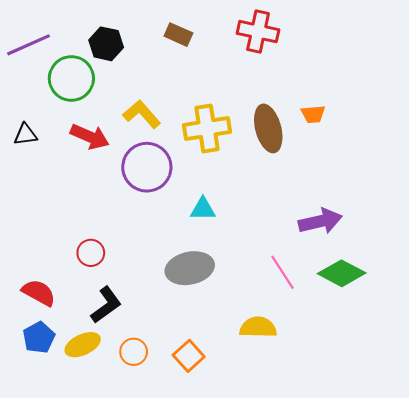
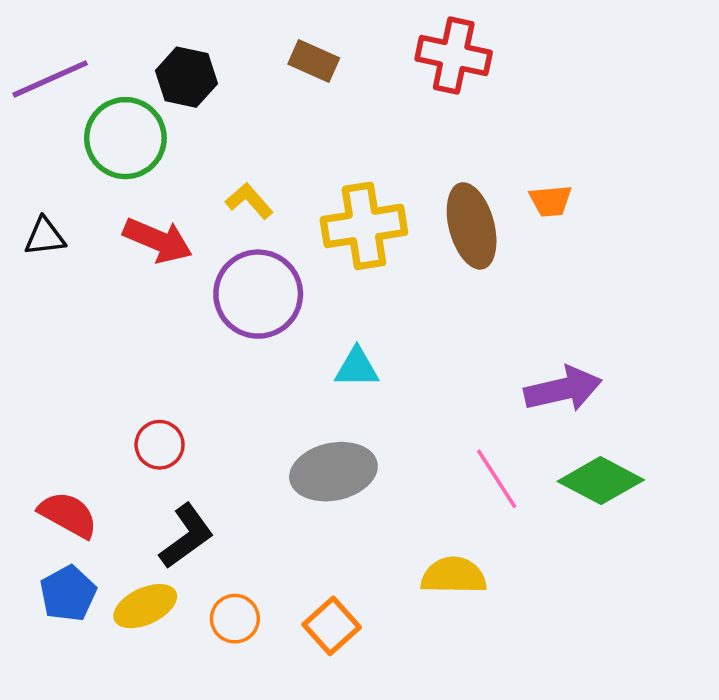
yellow L-shape: (142, 114) -> (249, 201), size x0.7

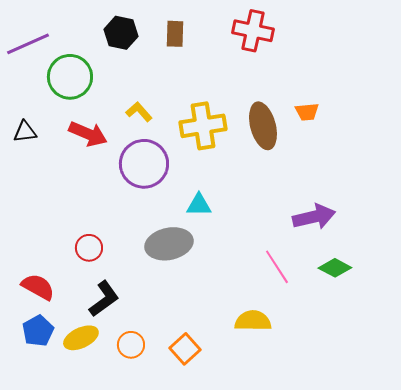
brown rectangle: (314, 61) -> (175, 34), turned 68
black hexagon: (186, 77) -> (121, 33), moved
gray ellipse: (333, 472) -> (169, 244), moved
green diamond: (601, 481) -> (335, 268), size x0.7

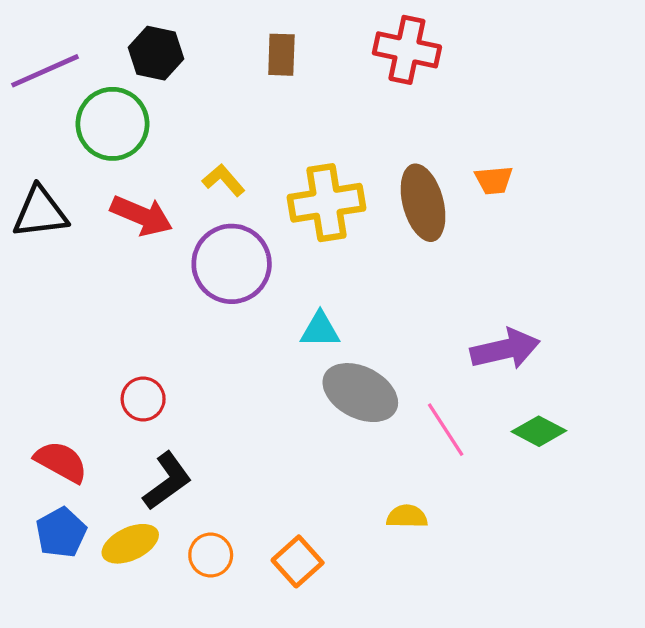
black hexagon: (121, 33) -> (156, 53), moved
black triangle: (25, 132) -> (40, 212), size x1.5
gray ellipse: (169, 244) -> (360, 393), moved, turned 39
yellow semicircle: (253, 321) -> (407, 516), size x0.7

